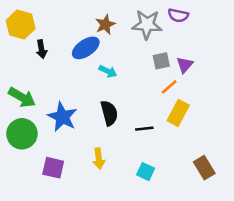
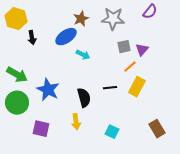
purple semicircle: (178, 15) -> (150, 12), moved, turned -63
black semicircle: (109, 113) -> (84, 98), moved
black line: (144, 129) -> (110, 88), moved

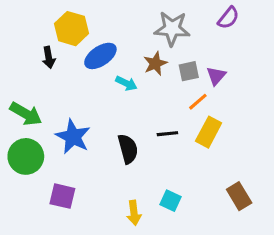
yellow hexagon: (16, 19) -> (71, 29), moved
brown star: (81, 19) -> (155, 64), moved
yellow arrow: (76, 122) -> (134, 213), moved

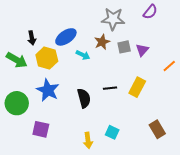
yellow hexagon: (71, 29) -> (47, 58), moved
orange line: (198, 102) -> (169, 66), moved
green arrow: (26, 114) -> (17, 60), moved

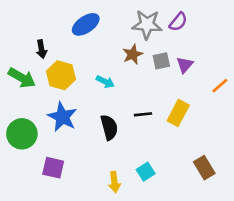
purple semicircle: (150, 12) -> (178, 22), moved
blue ellipse: (66, 37) -> (86, 24), moved
cyan arrow: (83, 55) -> (105, 82), moved
cyan square: (112, 132) -> (146, 172), turned 32

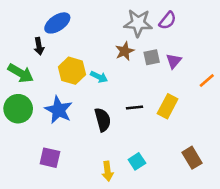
blue ellipse: (86, 24) -> (57, 23), moved
yellow hexagon: (61, 75) -> (72, 71), moved
green circle: (22, 134) -> (18, 109), moved

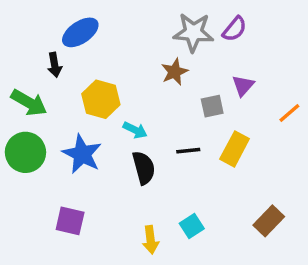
gray square: (152, 57) -> (212, 106), moved
cyan arrow: (99, 77) -> (135, 130), moved
brown rectangle: (192, 158) -> (269, 221), turned 75

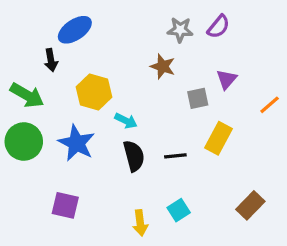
gray star: (193, 32) -> (180, 30), size x0.7
brown star: (175, 72) -> (163, 66), turned -30
black line: (188, 151) -> (175, 156), moved

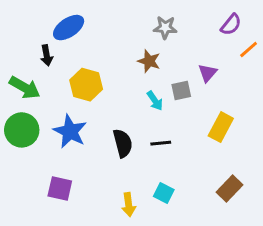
purple semicircle: (219, 27) -> (231, 25), moved
orange line: (270, 105) -> (249, 49), moved
cyan arrow: (126, 121) -> (155, 101), moved, turned 30
yellow rectangle: (219, 138) -> (221, 127), moved
cyan square: (179, 210) -> (164, 193), turned -30

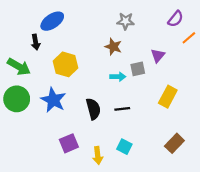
cyan arrow: (155, 101) -> (118, 77), turned -56
purple square: (60, 188) -> (69, 143), moved, turned -36

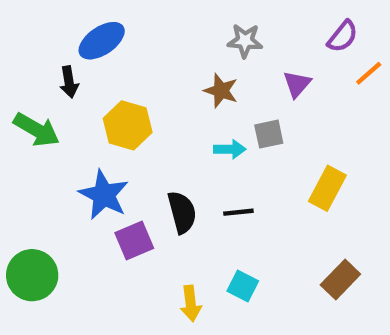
purple triangle: (158, 56) -> (297, 84), moved
green circle: (17, 99) -> (32, 275), moved
purple square: (69, 143) -> (134, 240), moved

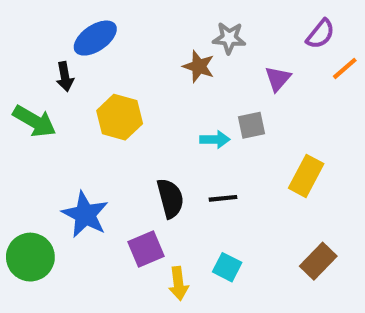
brown star: (221, 91) -> (199, 66), moved
blue star: (104, 195) -> (85, 214), moved
purple square: (134, 240) -> (146, 249), moved

